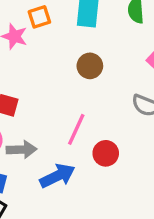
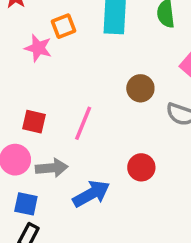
brown circle: (90, 66) -> (140, 88), moved
pink line: (76, 129) -> (83, 123), moved

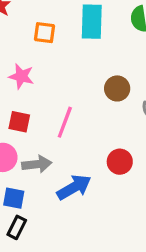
orange square: (63, 26) -> (44, 33), turned 30
pink star: (38, 48) -> (21, 76), moved

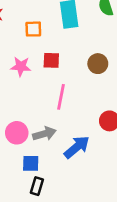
red square: (19, 122) -> (51, 60), moved

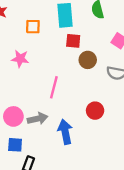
red square: (51, 60) -> (73, 41), moved
blue arrow: (77, 147) -> (65, 132), turned -65
blue square: (31, 163) -> (15, 145), moved

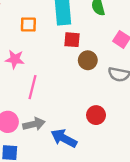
pink line: (54, 87) -> (32, 87), moved
blue arrow: (65, 132) -> (64, 138), turned -50

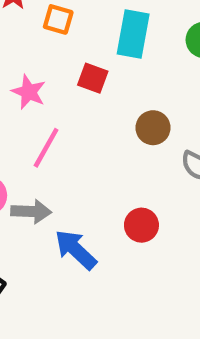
orange square: (28, 24) -> (58, 19), moved
red square: (72, 40) -> (93, 78), moved

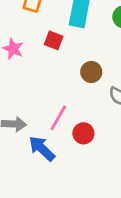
pink line: (46, 148) -> (58, 118), moved

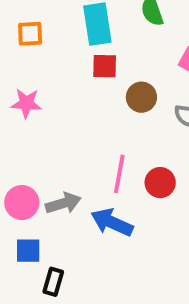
red square: (54, 40) -> (105, 66), moved

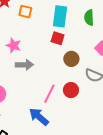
red circle: (160, 183) -> (71, 90), moved
gray arrow: (63, 203) -> (24, 65), moved

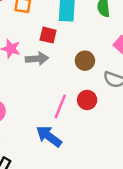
red square: (58, 38) -> (48, 35), moved
gray arrow: (24, 65) -> (37, 59), moved

